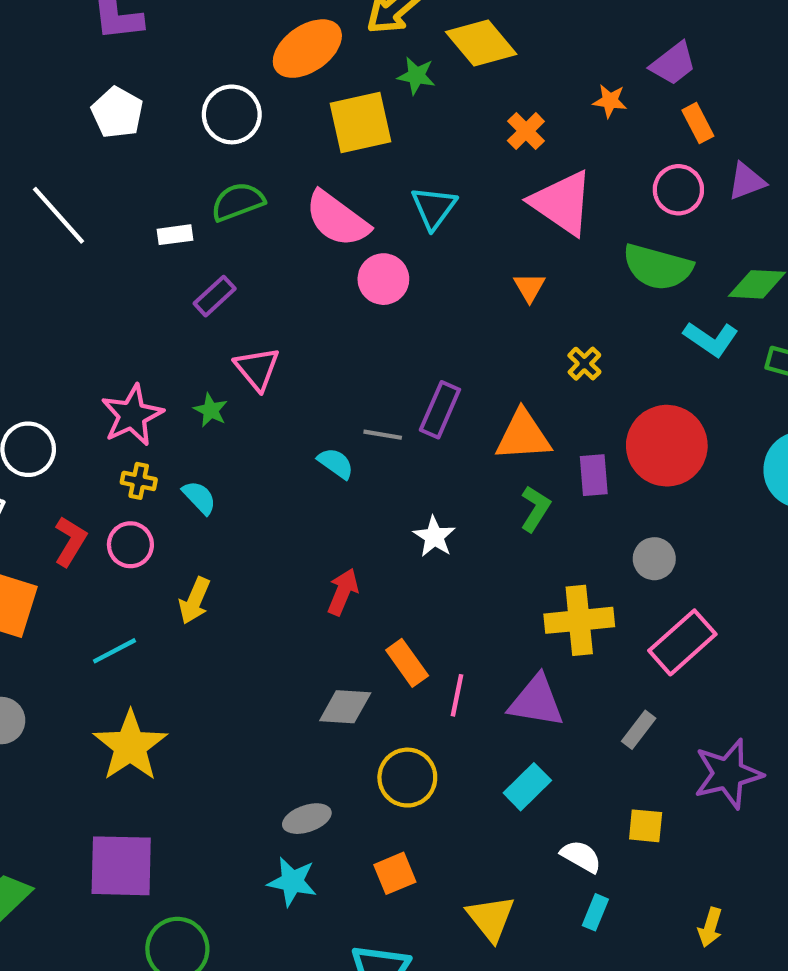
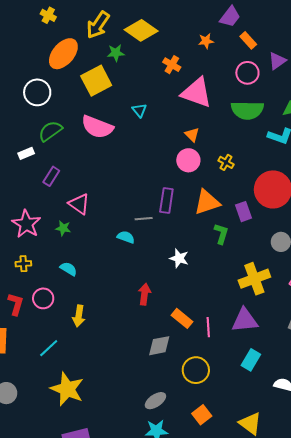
cyan triangle: (434, 208) -> (139, 110), size x0.7
pink circle: (383, 279) -> (188, 160), moved
pink star: (132, 415) -> (26, 224), moved
yellow cross: (139, 481) -> (23, 264), moved

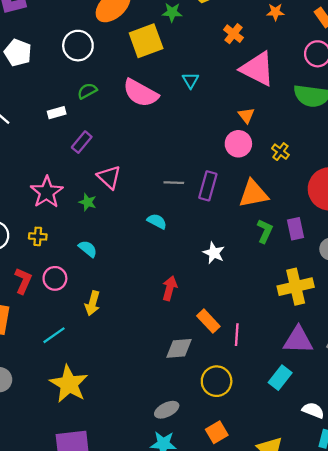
green semicircle: (50, 131) -> (87, 91), size x0.7
purple rectangle: (244, 212) -> (295, 229), moved
gray line: (144, 219) -> (174, 183), moved
purple triangle: (245, 320) -> (298, 340), moved

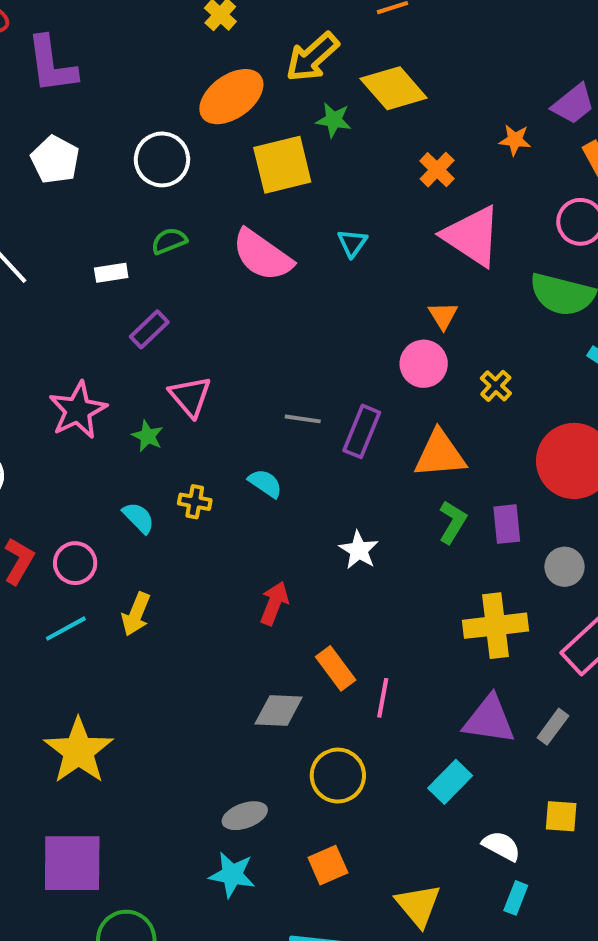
yellow cross: (38, 236) -> (195, 502), moved
cyan line: (54, 335) -> (66, 629), moved

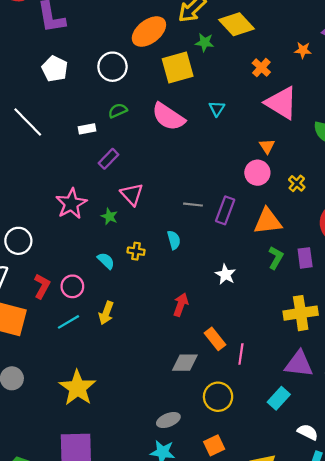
cyan semicircle: (265, 483) -> (174, 240), turned 42

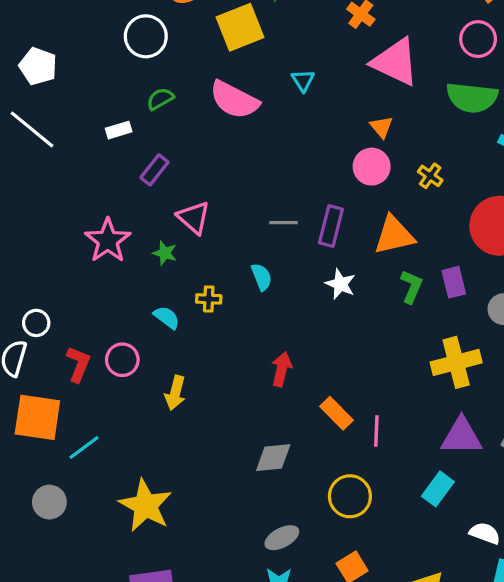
white pentagon: (55, 69) -> (38, 66), moved
white circle: (18, 241) -> (36, 323), moved, size x0.7
white star: (225, 275) -> (340, 284), moved
cyan line: (68, 322) -> (84, 447), moved
gray diamond: (185, 363) -> (273, 458), moved

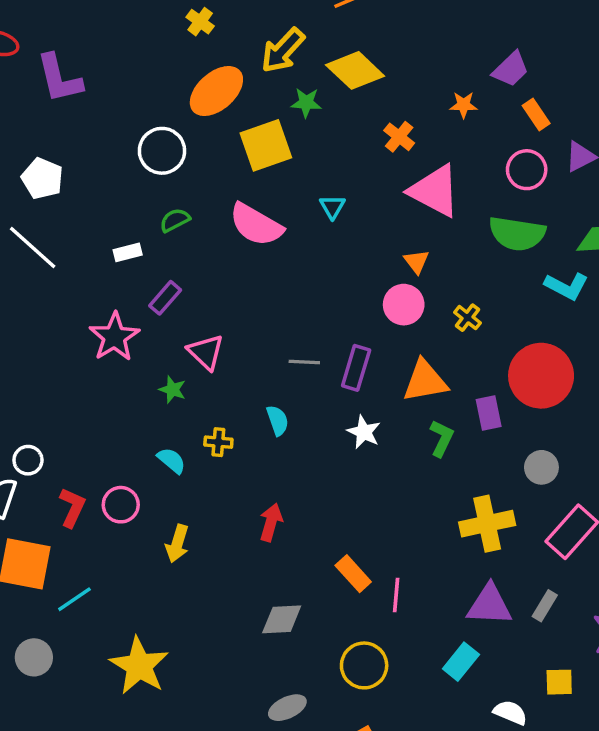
pink star: (108, 241) -> (114, 337), moved
purple rectangle: (454, 282) -> (489, 413), moved
red arrow: (282, 369) -> (271, 522), moved

